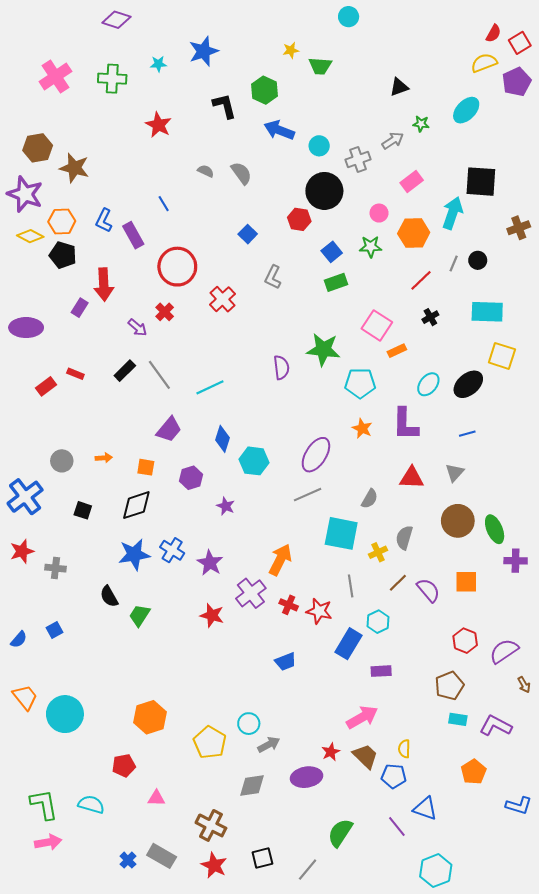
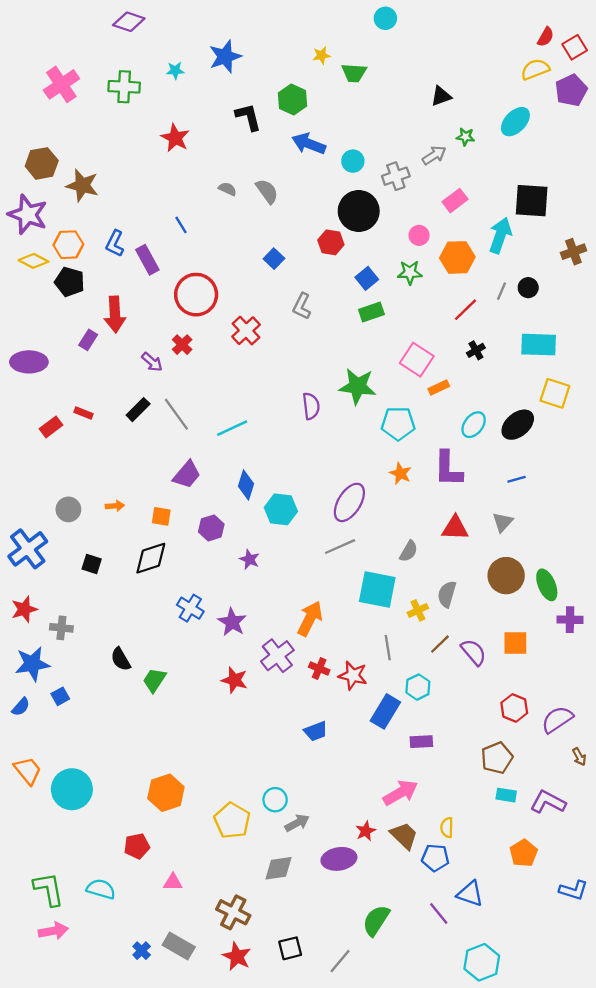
blue star: (134, 554) -> (32, 664), moved

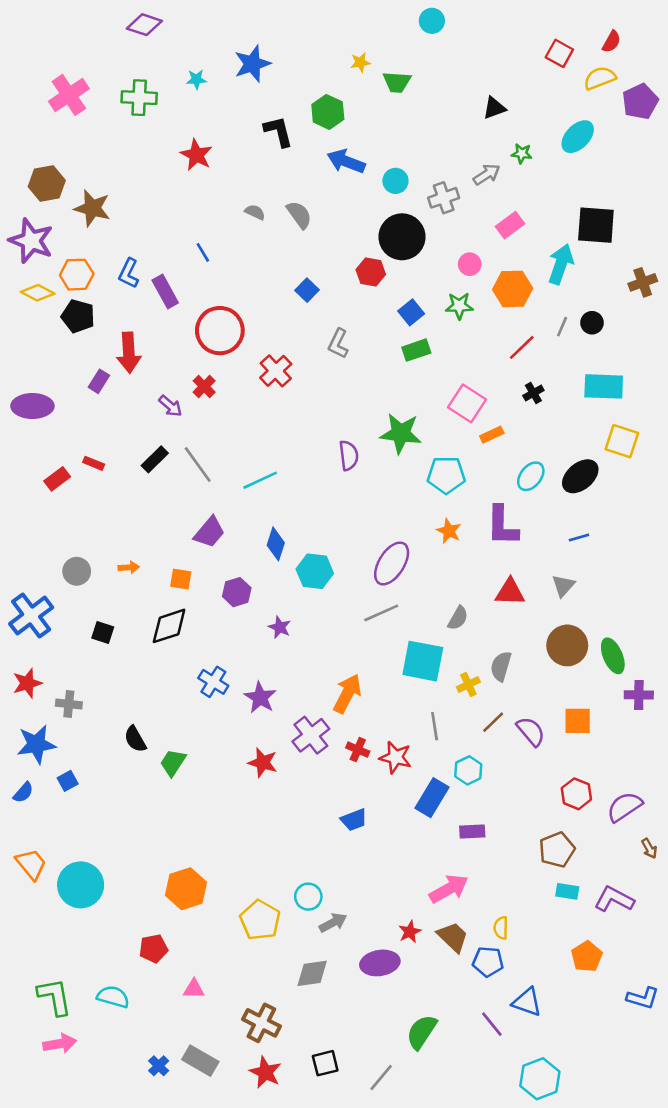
red square: (575, 47) -> (559, 53), moved, turned -30

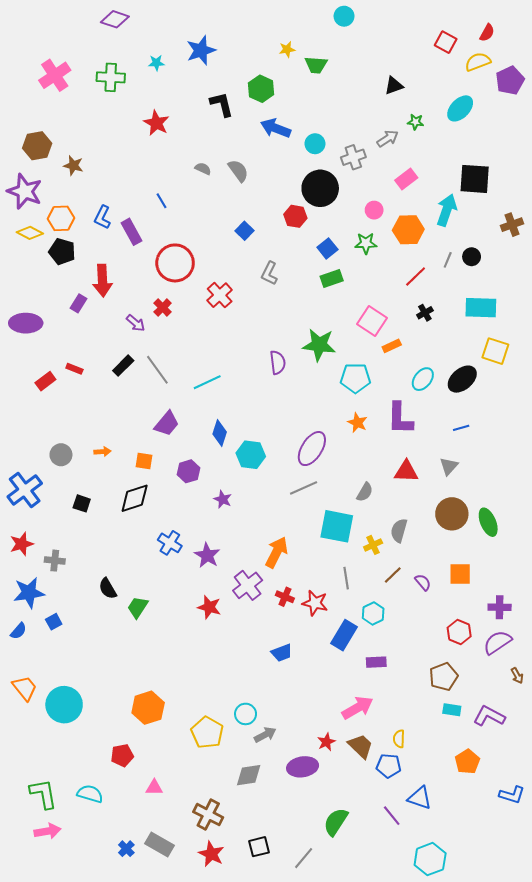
brown star: (92, 208) -> (73, 165), size x0.7
purple cross: (639, 695) -> (500, 607), moved
purple semicircle: (531, 731) -> (423, 582), size x0.7

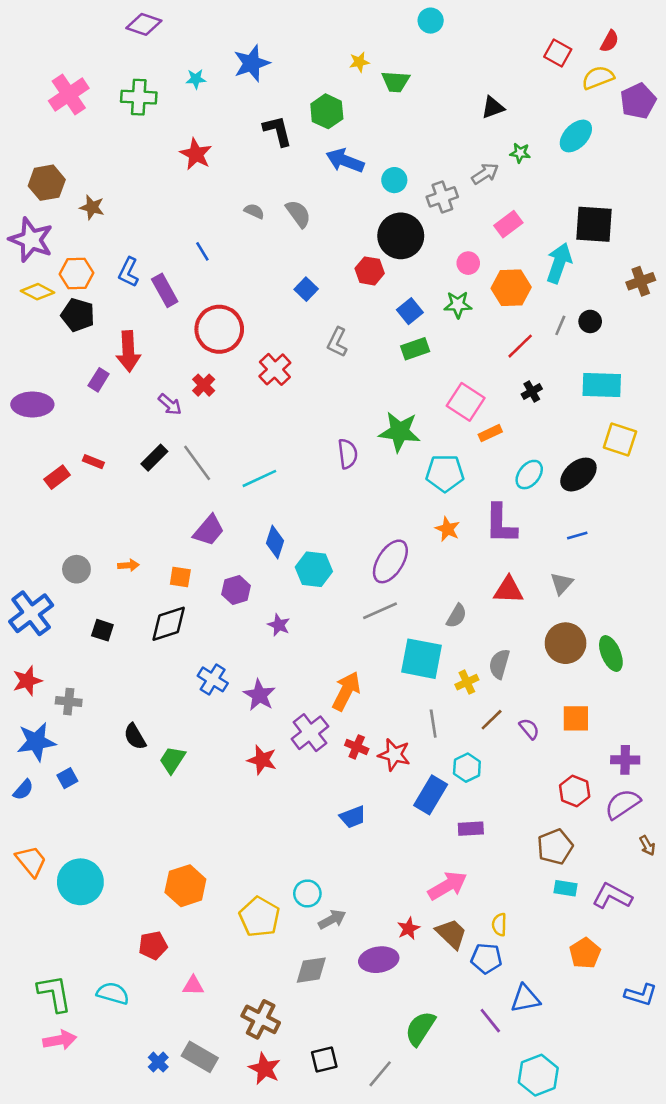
blue triangle: (420, 798) -> (525, 999), turned -30

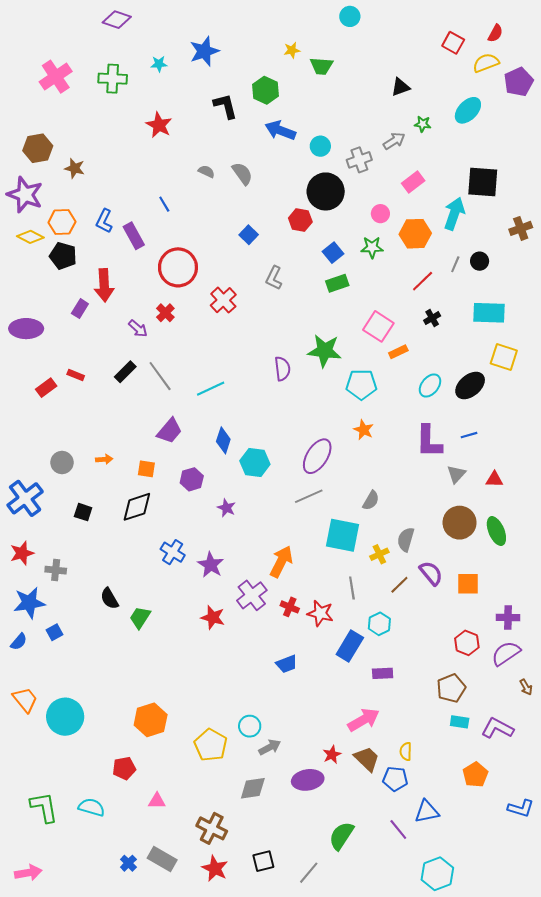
purple L-shape: (501, 524) -> (429, 441), moved
red triangle: (508, 590) -> (494, 479), moved, size x0.7
purple semicircle: (529, 729) -> (431, 573), moved, size x1.4
pink arrow: (60, 1040) -> (28, 873), moved

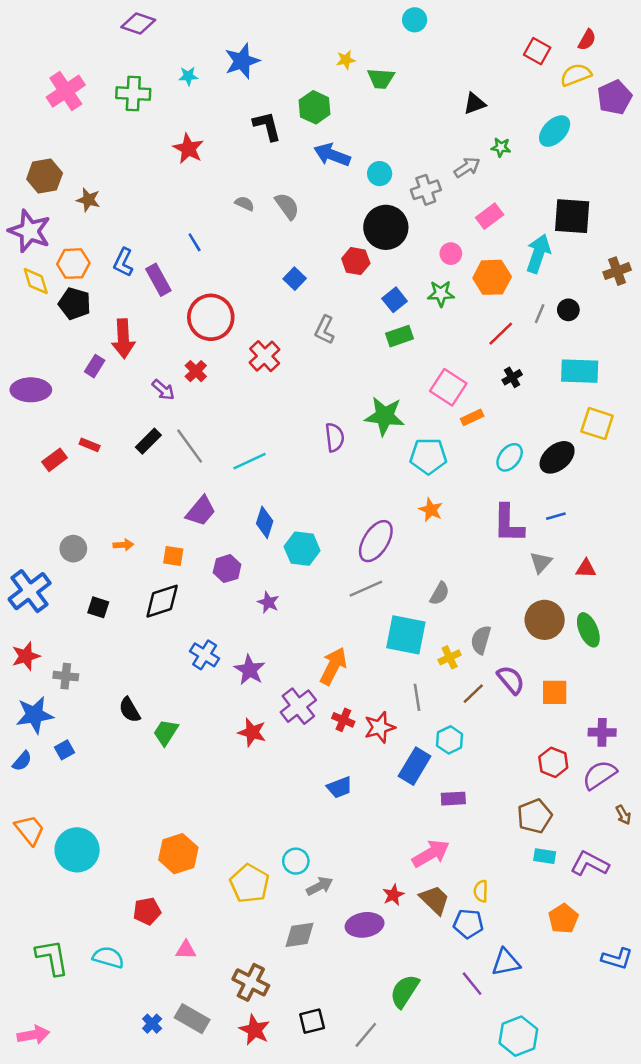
yellow diamond: (30, 237) -> (36, 281), turned 45
red star: (320, 613) -> (380, 727), turned -30

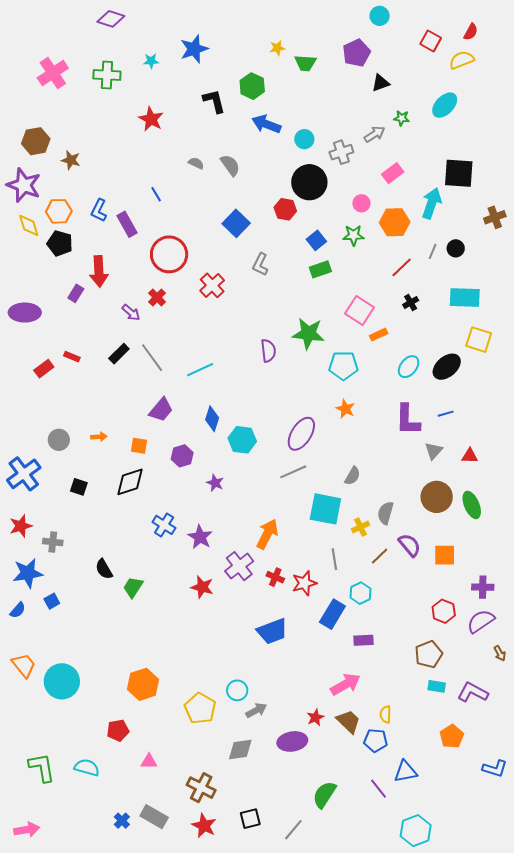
cyan circle: (415, 20) -> (380, 16), moved
purple pentagon: (615, 97) -> (356, 53), moved
blue square: (295, 279) -> (236, 223), size x1.5
blue trapezoid: (340, 787) -> (272, 631), size x1.5

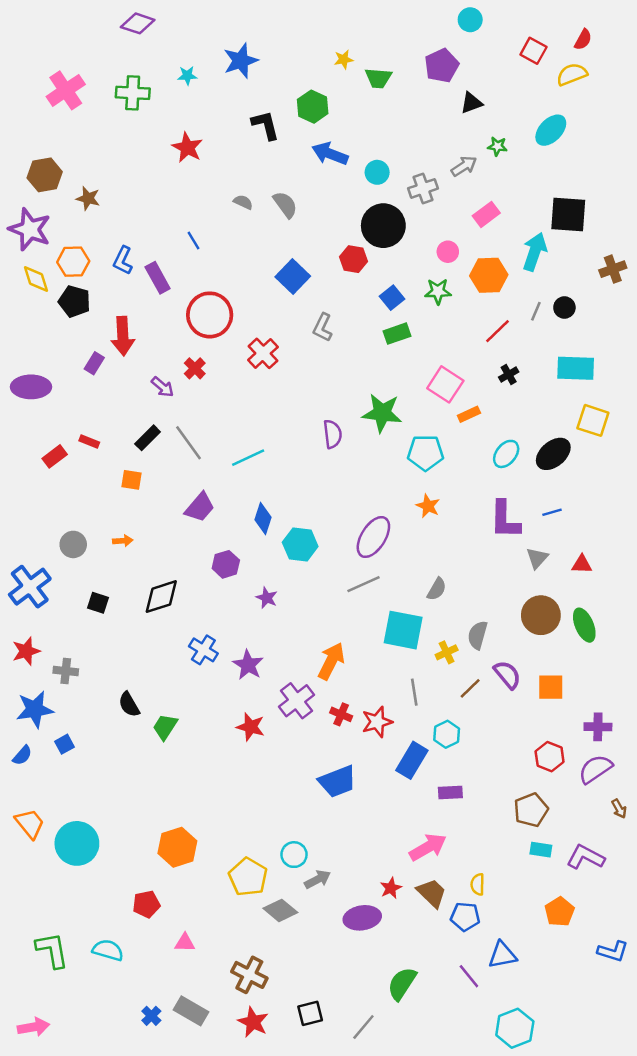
orange square: (139, 446) -> (131, 480), moved
gray diamond: (240, 749) -> (280, 910), moved, turned 48

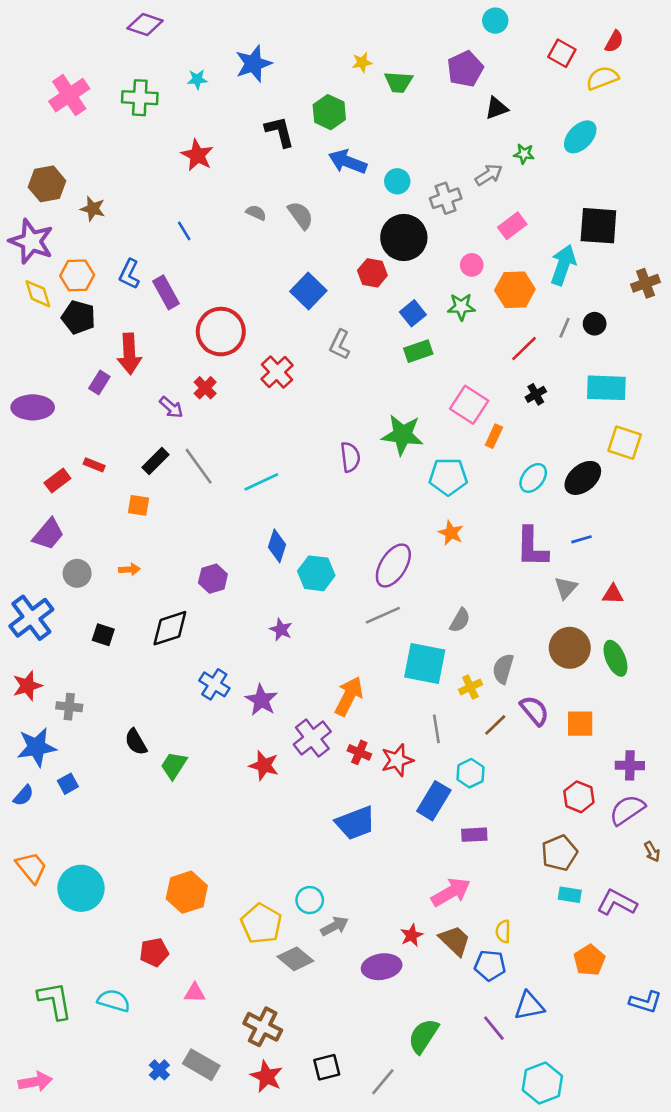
blue line: (194, 241) -> (184, 231), moved
orange rectangle: (469, 414) -> (494, 436), turned -40
purple trapezoid: (200, 507) -> (48, 534), moved
purple hexagon: (226, 564) -> (213, 579), moved

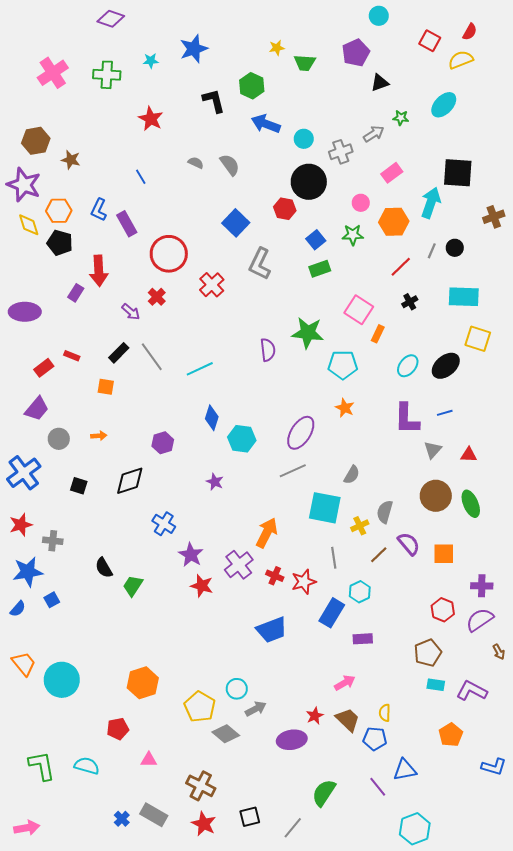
gray L-shape: (340, 345) -> (260, 264), size x1.4
purple star: (261, 700) -> (191, 555), moved
pink arrow: (451, 892) -> (345, 683), size x0.7

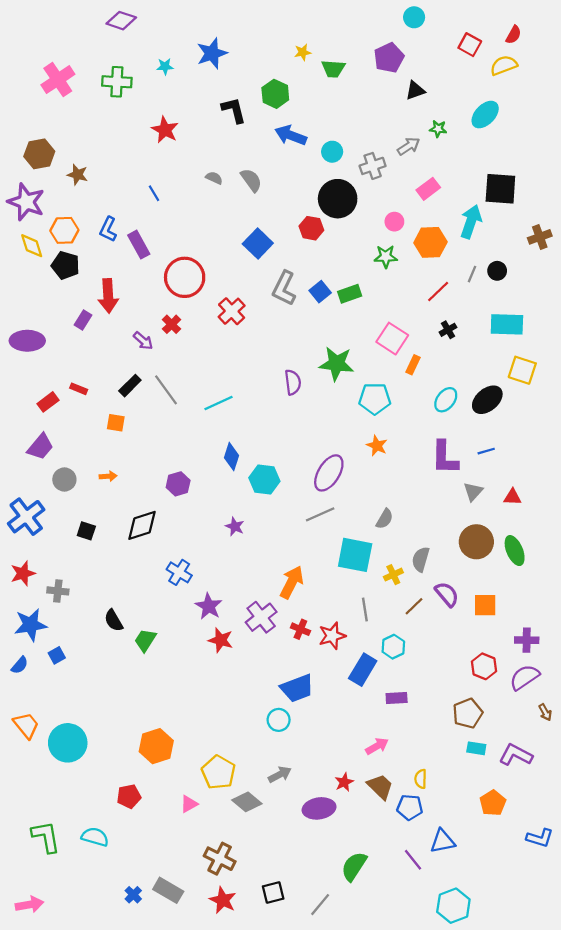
blue square: (316, 240) -> (320, 292), moved
cyan circle: (237, 689) -> (279, 720), moved
pink triangle: (149, 760) -> (189, 804), moved, turned -30

